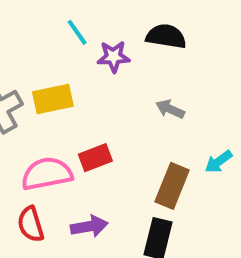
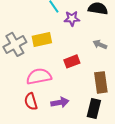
red rectangle: (95, 158) -> (72, 61), moved
brown rectangle: (172, 186) -> (101, 82), turned -30

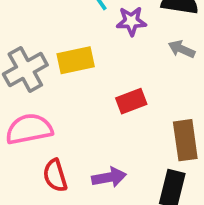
gray arrow: (100, 44) -> (182, 49), moved
pink semicircle: (39, 76) -> (29, 129), moved

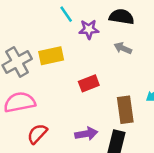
red semicircle: (55, 176) -> (37, 134), turned 60
purple arrow: (109, 177) -> (86, 134), moved

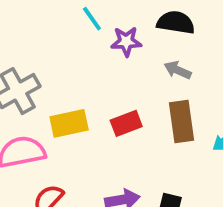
yellow rectangle: (51, 56) -> (69, 123), moved
brown rectangle: (125, 110) -> (181, 122), moved

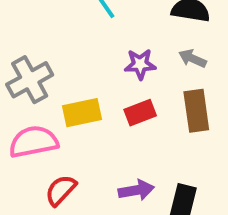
purple star: (126, 42) -> (140, 64), moved

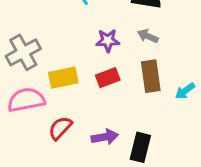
red semicircle: (61, 190) -> (60, 128), moved

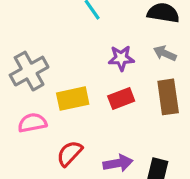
pink semicircle: (26, 100) -> (32, 123), size x0.7

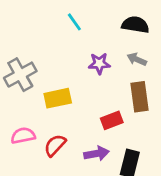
red rectangle: (121, 99) -> (112, 120), moved
pink semicircle: (32, 123) -> (23, 136), moved

